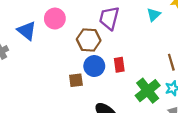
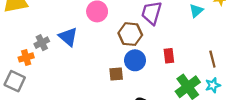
blue triangle: (27, 31) -> (68, 37), moved
red rectangle: (119, 65) -> (169, 56), moved

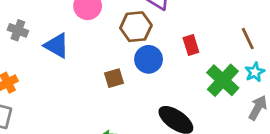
gray cross: (42, 43) -> (18, 30), moved, turned -32
brown square: (116, 74) -> (114, 78), moved

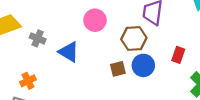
red rectangle: (191, 45) -> (178, 55), turned 35
brown square: (114, 78) -> (118, 69), moved

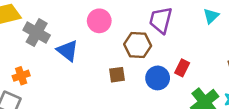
gray cross: (38, 38) -> (37, 33), size x1.5
blue circle: (143, 65) -> (158, 78), moved

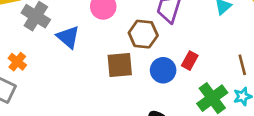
brown square: (117, 75) -> (120, 65), size x1.5
orange cross: (21, 76) -> (17, 62), turned -35

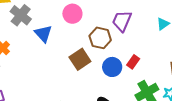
brown square: (120, 65) -> (80, 59), turned -35

